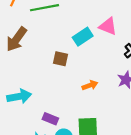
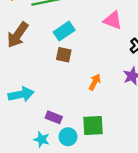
cyan rectangle: (83, 37) -> (64, 31), moved
orange arrow: (90, 85) -> (95, 82), turned -42

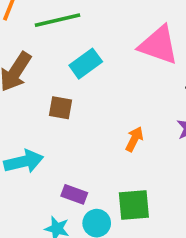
pink triangle: (113, 20) -> (159, 45), size x1.4
brown square: (64, 55) -> (60, 108), moved

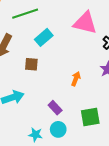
purple rectangle: (74, 194) -> (55, 108), moved, turned 32
green square: (134, 205) -> (90, 117), moved

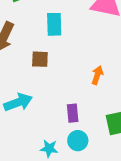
cyan rectangle: (44, 37) -> (54, 24), turned -48
purple rectangle: (55, 108) -> (73, 113), turned 40

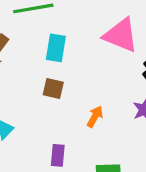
brown square: (40, 59) -> (53, 89), moved

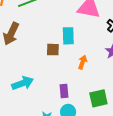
cyan rectangle: (56, 48) -> (68, 36), moved

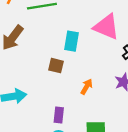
cyan rectangle: (68, 36) -> (71, 41), moved

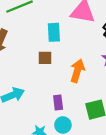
orange arrow: (87, 87) -> (77, 71), size x1.5

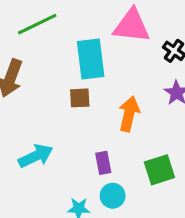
cyan rectangle: (54, 32) -> (91, 59), size x1.4

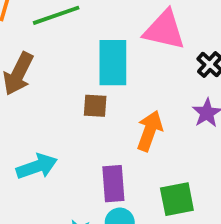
purple rectangle: (103, 163) -> (113, 184), size x1.4

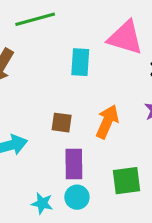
cyan rectangle: (113, 63) -> (80, 62), size x0.7
brown square: (95, 106) -> (62, 123), moved

